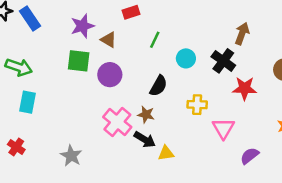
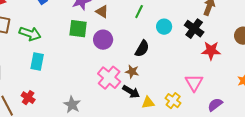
yellow cross: (197, 105) -> (173, 101), moved, turned 35

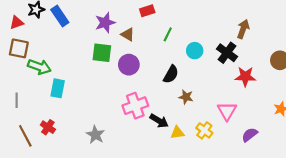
green arrow: (30, 34) -> (39, 67), moved
brown star: (132, 72) -> (186, 97), moved
pink cross: (109, 78) -> (135, 106), turned 30

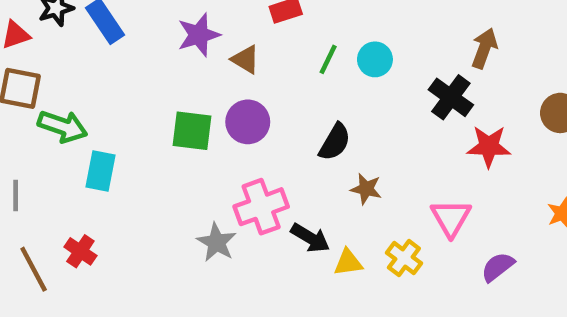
cyan circle: (195, 51) -> (375, 59), moved
green square: (102, 53) -> (192, 131), moved
gray star: (95, 135) -> (217, 242), moved

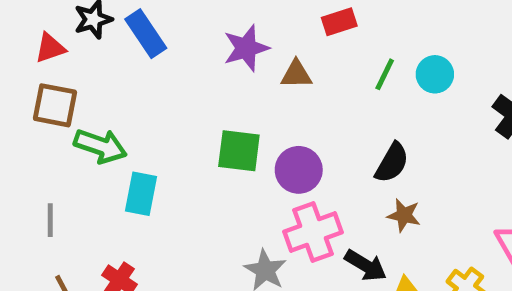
brown triangle: (246, 59) -> (296, 74), turned -32
purple circle: (248, 122) -> (299, 170), moved
brown star: (366, 189) -> (404, 215), moved

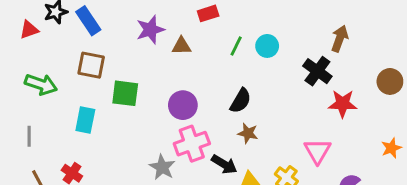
brown square: (55, 105) -> (91, 65), moved
green arrow: (100, 146) -> (41, 84), moved
green square: (239, 151) -> (125, 93), moved

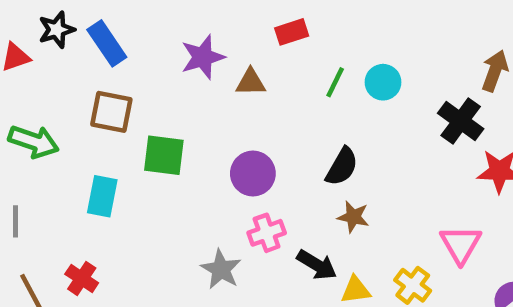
pink cross: (192, 144) -> (267, 233), size x0.7

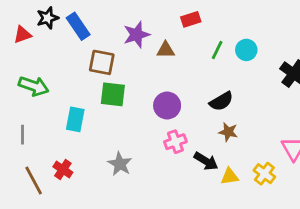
brown square: (111, 112) -> (102, 62), moved
black semicircle: (342, 167) -> (221, 101), turned 30
gray star: (221, 269) -> (120, 164), moved

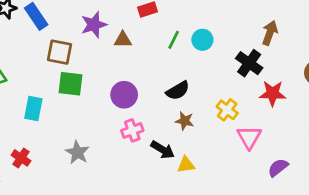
yellow cross: (264, 174) -> (227, 110), moved

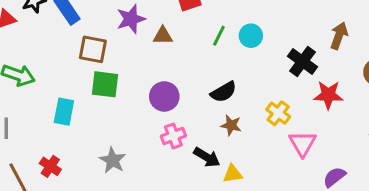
brown arrow: (270, 33) -> (339, 36), moved

